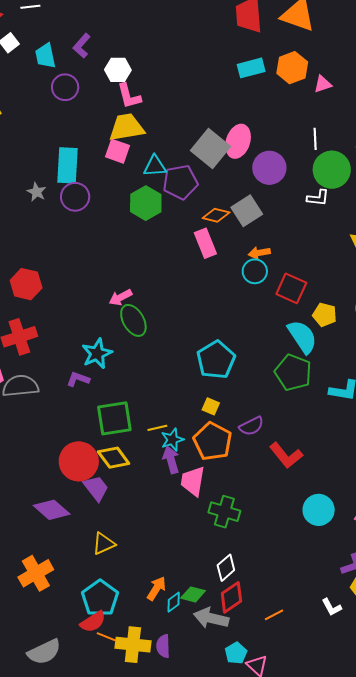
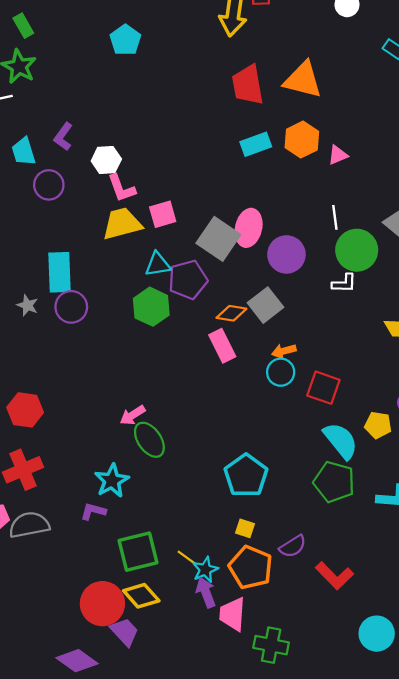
pink square: (117, 151) -> (163, 214), moved, turned -30
yellow pentagon: (325, 315) -> (378, 425), moved
yellow line: (157, 428) -> (187, 558), turned 54

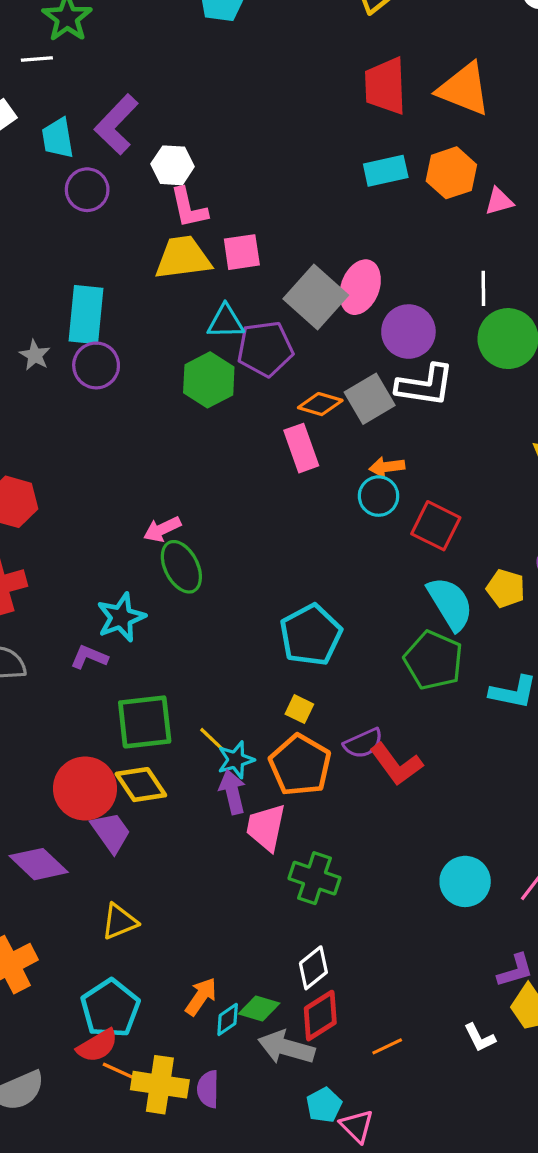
purple L-shape: (63, 137) -> (116, 124), size x1.5
white L-shape: (344, 283) -> (425, 385), moved, size x1.6
red L-shape: (334, 576) -> (396, 764), moved

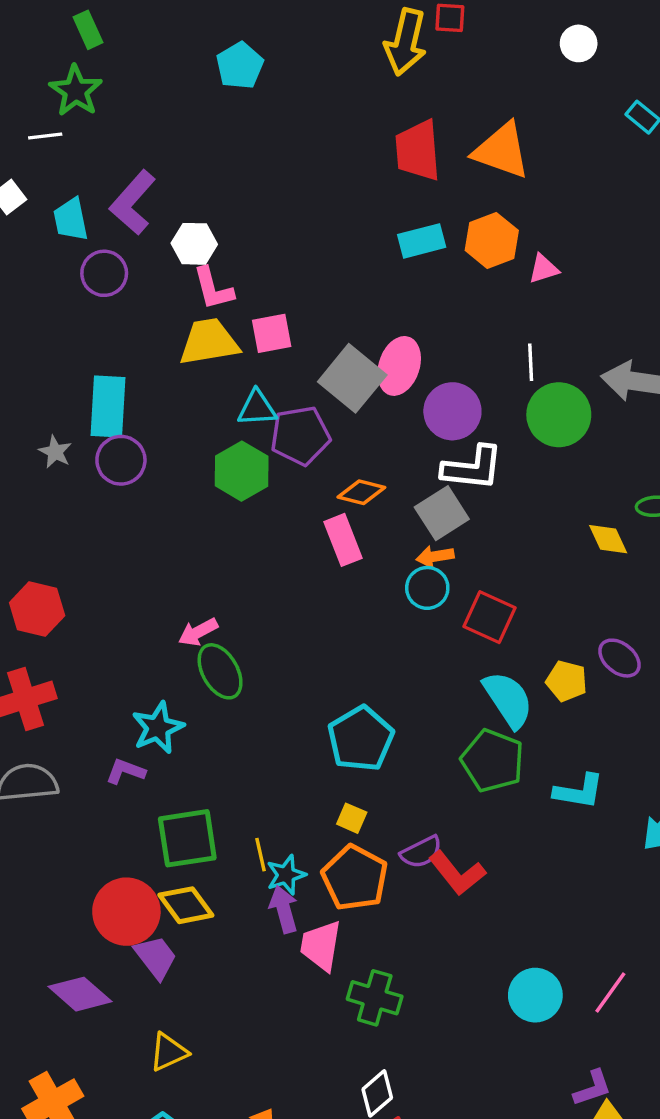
gray square: (370, 399) -> (442, 513), moved
yellow line: (213, 740) -> (260, 855), turned 36

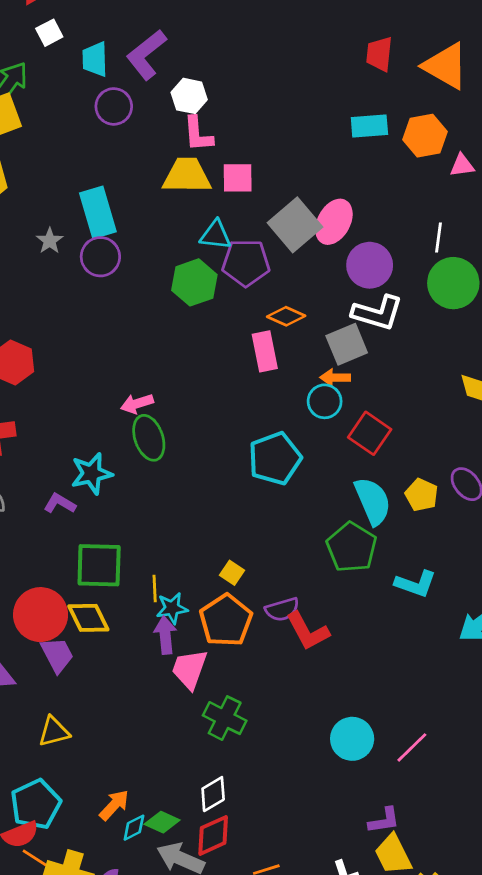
red trapezoid: (418, 151) -> (379, 54), size x0.7
cyan rectangle: (108, 406) -> (98, 212), turned -30
cyan pentagon: (361, 739) -> (275, 458), moved

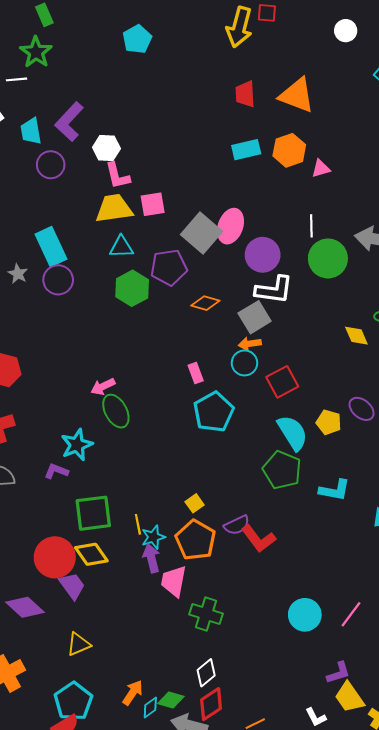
cyan triangle: (216, 235) -> (121, 247), moved
pink rectangle: (265, 351) -> (196, 373), moved, size x0.7
red square: (370, 433) -> (282, 382), turned 36
yellow square: (232, 573) -> (195, 503), turned 30

